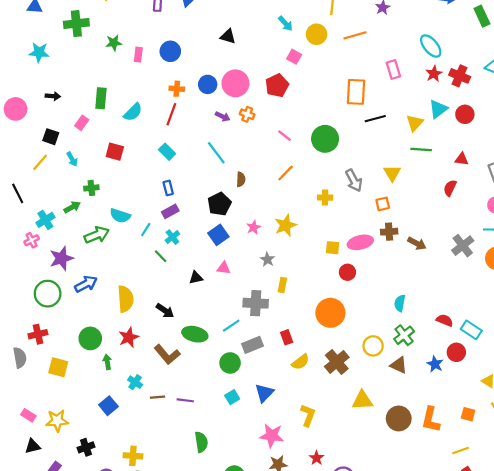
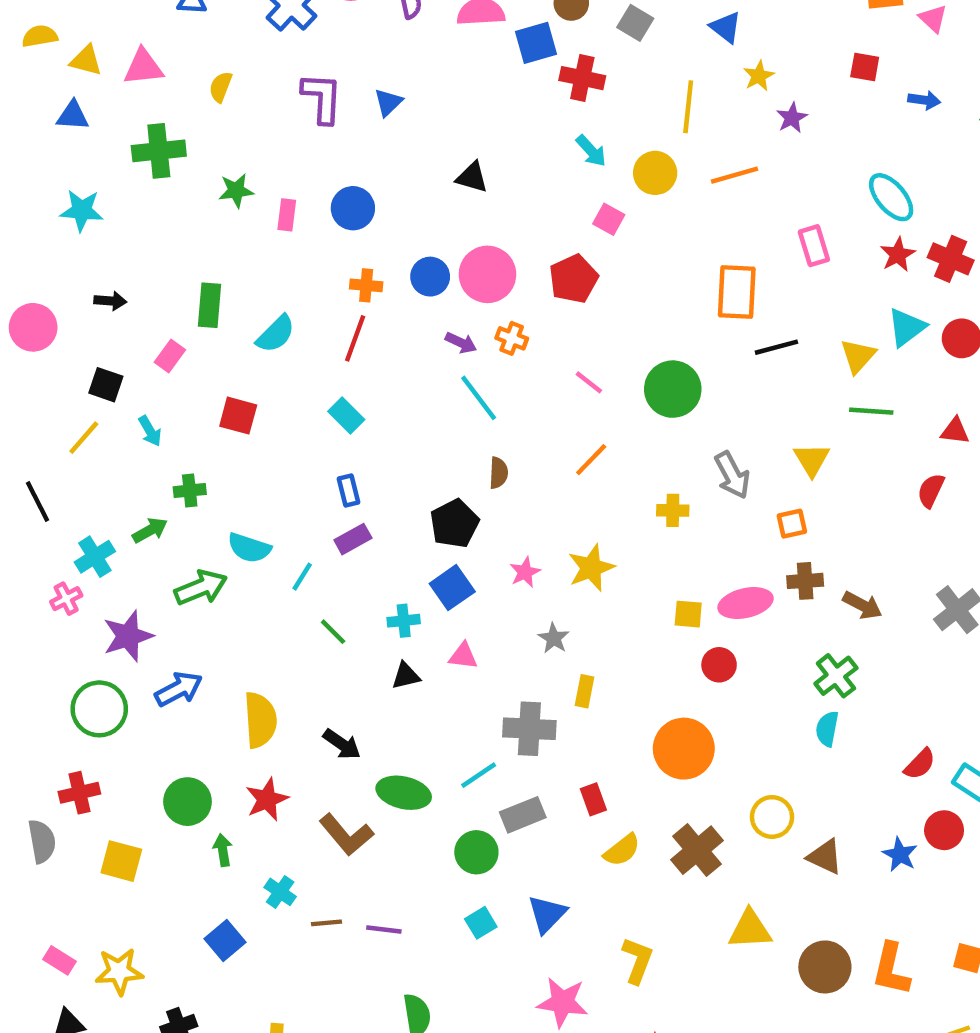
cyan line: (216, 153) -> (479, 398), moved
cyan cross: (172, 237) -> (404, 621), moved, turned 32
red semicircle: (445, 320) -> (920, 764), turned 112
green cross: (404, 335) -> (836, 676), moved

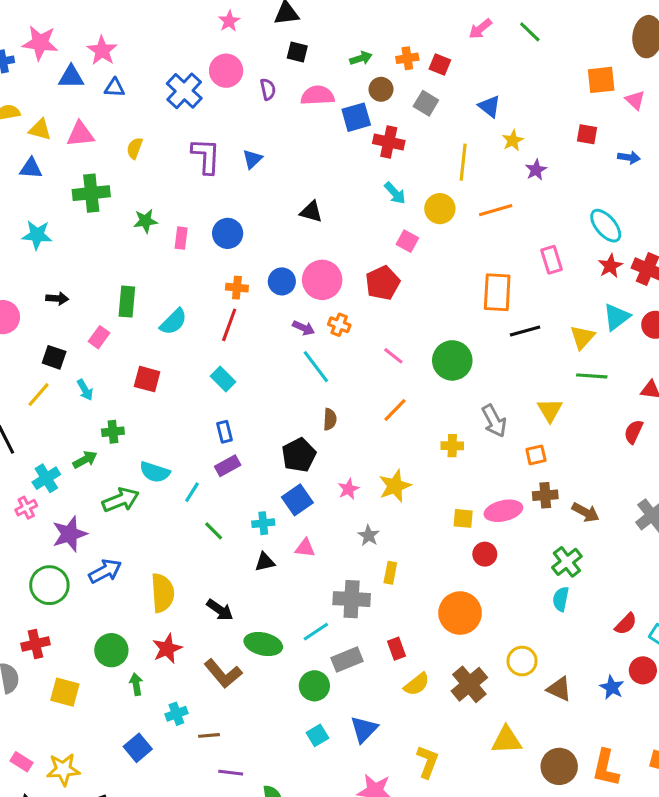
cyan cross: (280, 892) -> (176, 714), turned 35
purple line: (384, 929) -> (231, 773), moved

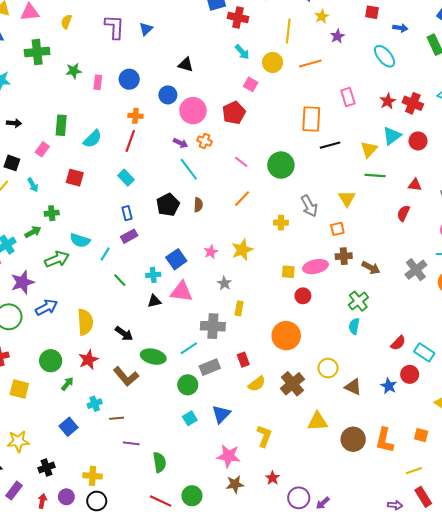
cyan ellipse: (606, 226) -> (385, 56), moved
blue circle: (282, 281) -> (168, 95), moved
black pentagon: (299, 455) -> (168, 205), moved
pink triangle: (305, 548) -> (181, 292), size x1.6
green arrow: (136, 684) -> (67, 384), turned 48

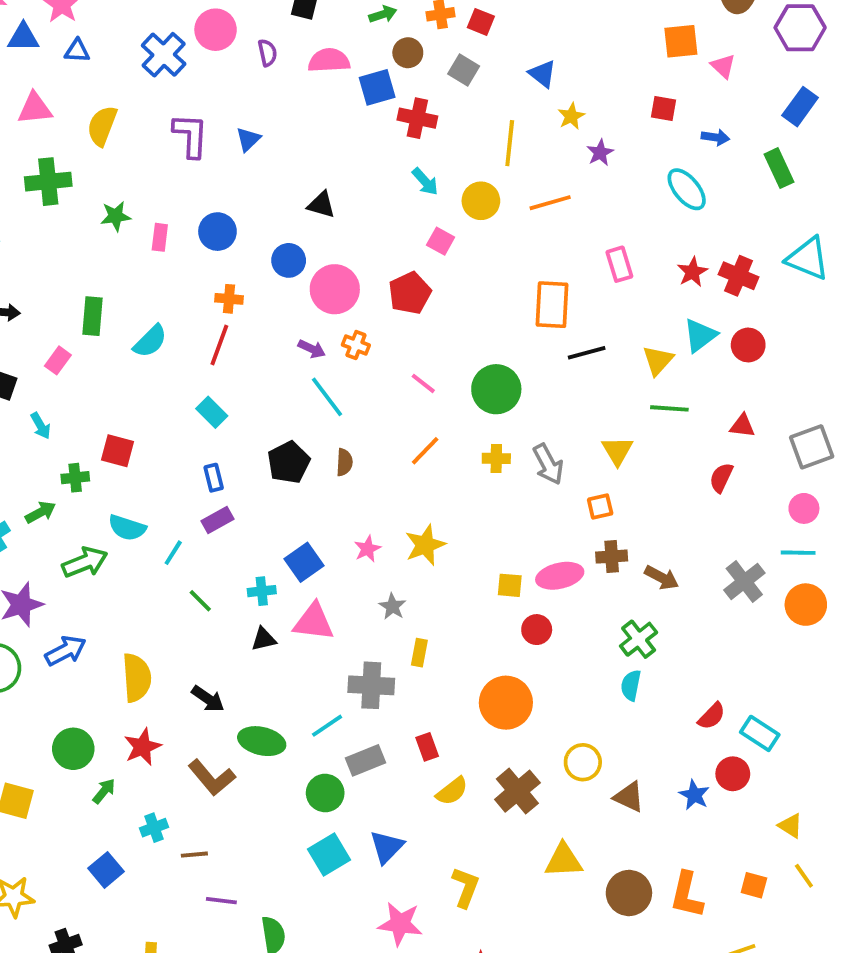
yellow semicircle: (66, 22) -> (102, 126), size x1.5
red square: (75, 178) -> (117, 451), moved
yellow cross: (281, 223) -> (496, 458), moved
cyan square: (190, 418) -> (329, 855), size x1.5

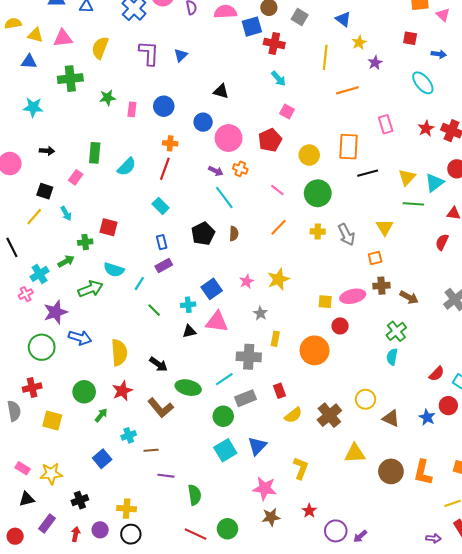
yellow circle: (481, 201) -> (309, 155), moved
cyan triangle: (700, 335) -> (435, 183), moved
blue arrow: (66, 651) -> (80, 338), turned 45
orange circle: (506, 703) -> (315, 350), moved

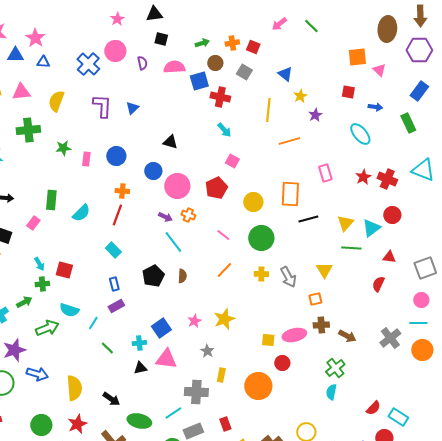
cyan arrow: (66, 213) -> (39, 264), moved

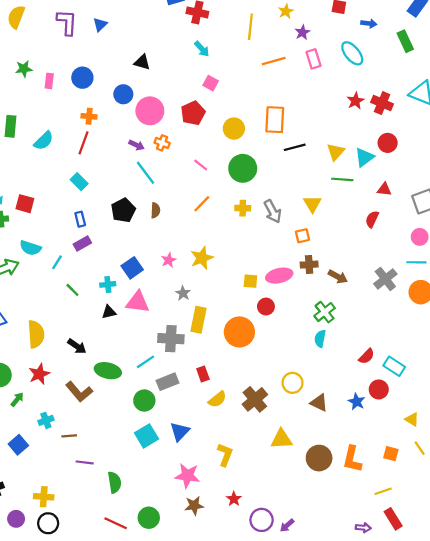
pink rectangle: (325, 173) -> (313, 59), moved
yellow rectangle: (221, 375) -> (199, 320), size x1.6

